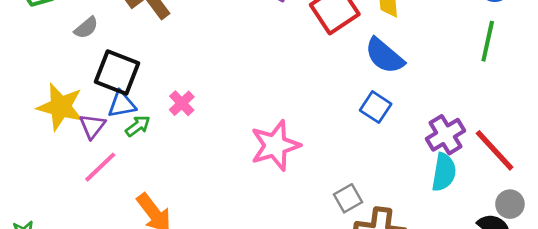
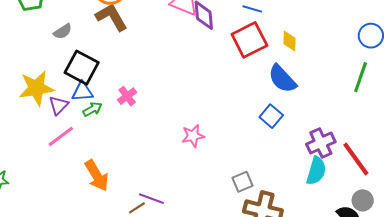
yellow star: (60, 107) -> (36, 88), turned -30
pink star: (275, 145) -> (193, 136), size x0.6

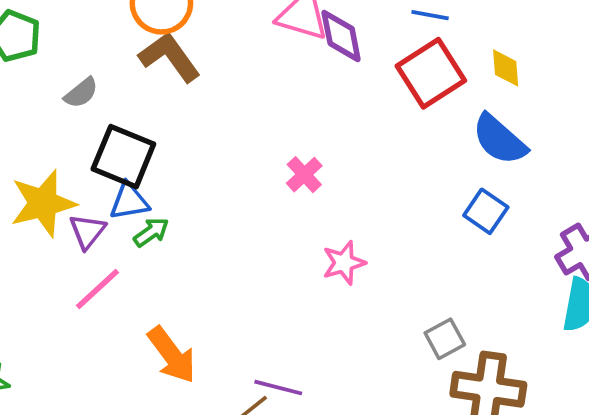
pink cross: (127, 96) -> (304, 175), moved

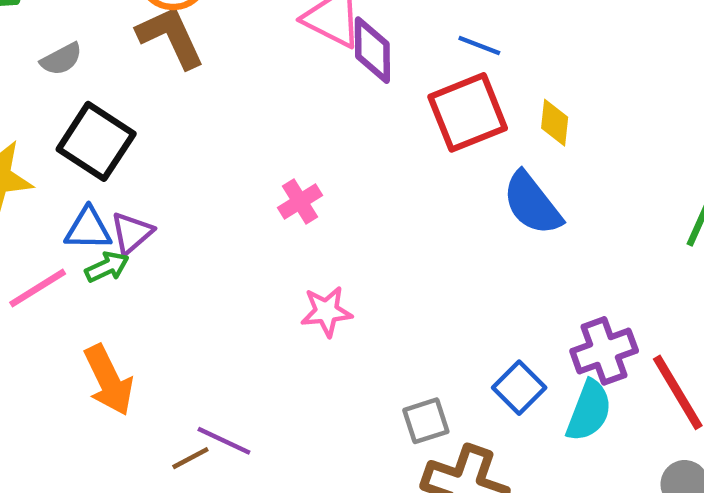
blue triangle: (129, 201) -> (88, 229), moved
blue square: (486, 211) -> (519, 388), moved
purple triangle: (87, 231) -> (132, 233), moved
green arrow: (151, 232) -> (107, 267), moved

